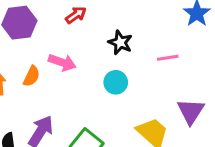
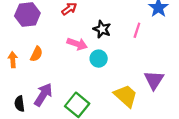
pink line: (168, 58) -> (137, 30), moved, turned -63
pink arrow: (62, 62) -> (77, 44), moved

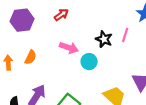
black star: (102, 29) -> (104, 39), moved

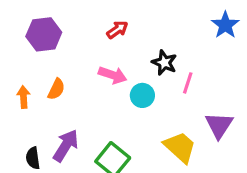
red arrow: (61, 15) -> (117, 30), moved
pink line: (125, 35) -> (188, 83), moved

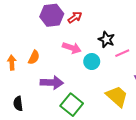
purple hexagon: (44, 34) -> (52, 15), moved
pink line: (188, 83) -> (122, 53), turned 48
purple arrow: (66, 146) -> (52, 83), moved, turned 60

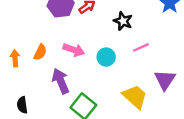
black star: (106, 39) -> (123, 21), moved
pink arrow: (72, 48) -> (74, 50), moved
purple arrow: (52, 83) -> (61, 81), turned -115

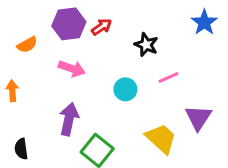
pink arrow: (74, 50) -> (72, 69), moved
orange semicircle: (40, 52) -> (27, 45), moved, turned 35
purple arrow: (61, 81) -> (69, 119), turned 35

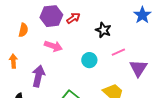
orange semicircle: (27, 45) -> (23, 30), turned -48
purple triangle: (198, 118) -> (138, 68), moved
purple arrow: (69, 119) -> (38, 76), moved

